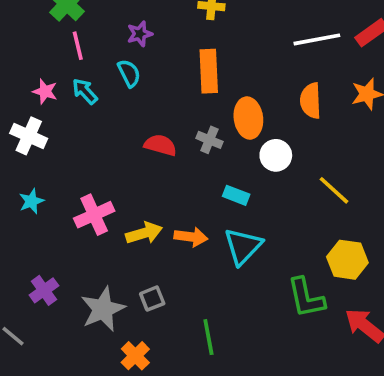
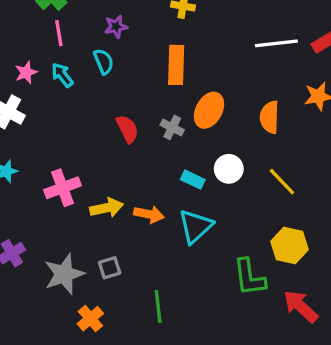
pink star: (45, 91) -> (26, 72), turned 30
orange semicircle: (311, 101) -> (270, 117), moved
orange ellipse: (248, 118) -> (209, 110), turned 32
red semicircle: (160, 145) -> (127, 129), turned 44
white circle: (276, 155) -> (229, 169), moved

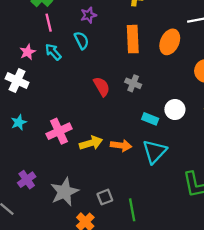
orange ellipse: (209, 110) -> (170, 42), moved
gray square: (110, 268) -> (105, 197), moved

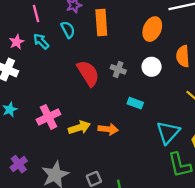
orange rectangle: (133, 39) -> (101, 22), moved
red semicircle: (102, 87) -> (88, 73), size x1.4
white circle: (175, 109) -> (152, 67), moved
cyan triangle: (155, 152) -> (168, 133), moved

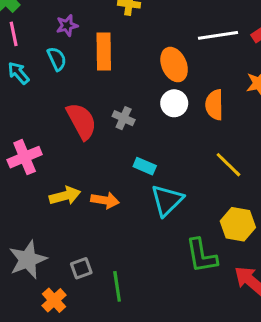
orange ellipse: (152, 29) -> (174, 65), turned -50
white circle: (152, 67) -> (174, 103), moved
pink cross: (48, 117) -> (25, 157), moved
cyan triangle: (168, 133) -> (167, 200), moved

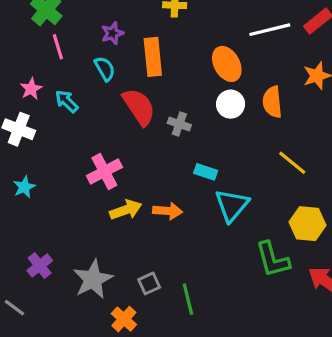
cyan arrow: (18, 73) -> (67, 101), moved
red semicircle: (81, 121) -> (139, 107), moved
pink cross: (25, 157) -> (104, 172), moved

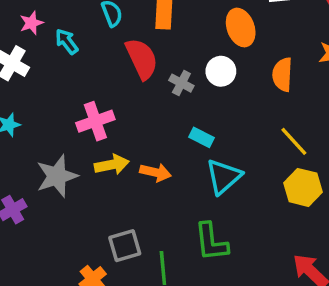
white circle: (231, 104) -> (221, 71), moved
yellow hexagon: (307, 224) -> (303, 187), moved
green L-shape: (273, 259) -> (211, 242), moved
gray star: (93, 279) -> (57, 176), moved
gray square: (149, 283) -> (125, 246), size x1.4

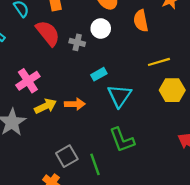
cyan rectangle: (201, 137) -> (99, 74), turned -42
yellow line: (294, 141) -> (159, 62), turned -50

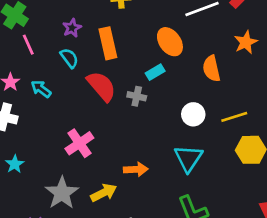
white circle: (101, 29) -> (193, 114), moved
cyan rectangle: (99, 74) -> (155, 72), moved
yellow arrow: (45, 106) -> (104, 193), moved

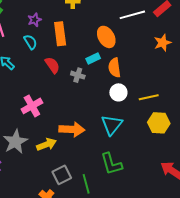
orange semicircle: (211, 69) -> (114, 68), moved
red semicircle: (102, 86) -> (52, 65), size x0.7
orange arrow: (136, 169) -> (72, 129), size x1.4

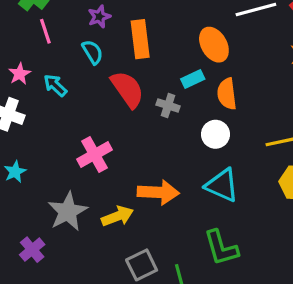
red semicircle: (52, 65) -> (127, 89), size x1.4
white circle: (118, 92) -> (215, 134), moved
cyan triangle: (112, 125) -> (222, 185), turned -45

